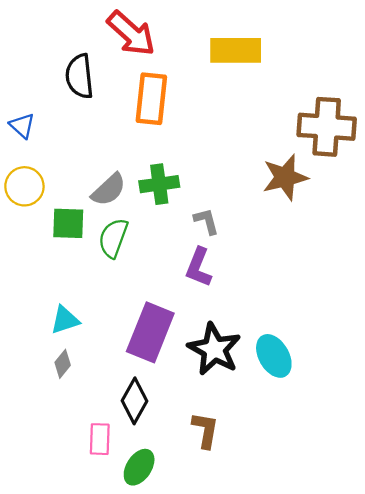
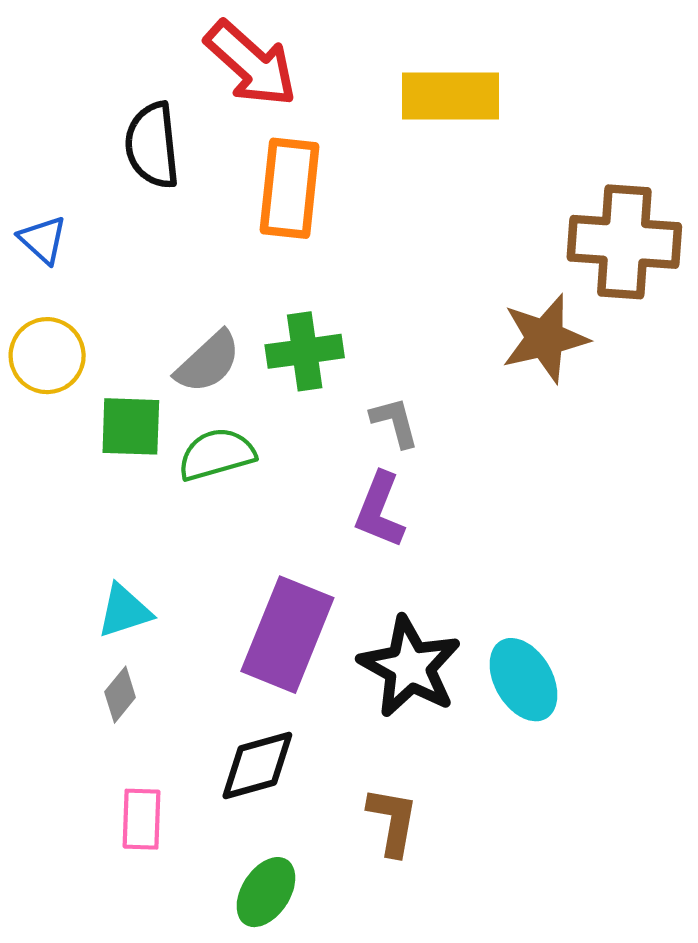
green semicircle: (113, 238) -> (217, 454), turned 54
black diamond: (135, 401) -> (257, 765), turned 45
pink rectangle: (100, 439) -> (142, 819), moved

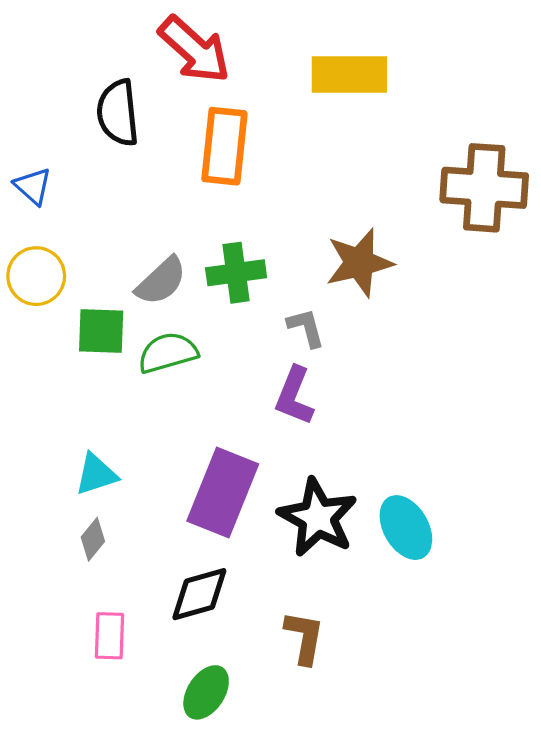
brown star: (545, 338) -> (359, 263), moved

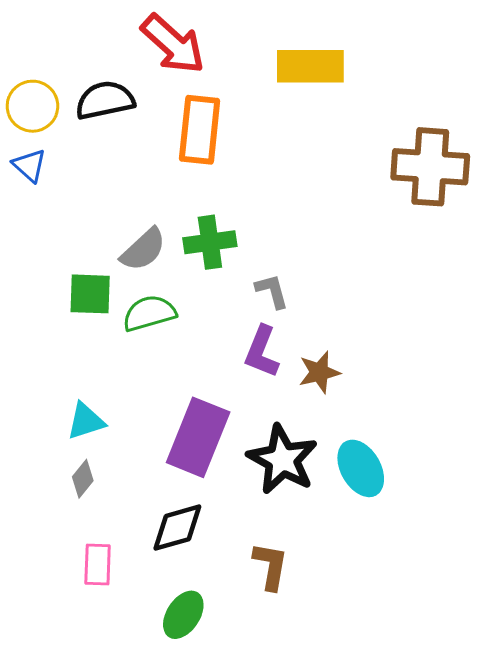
black semicircle: (118, 113) -> (105, 100), turned 84
brown star: (359, 263) -> (319, 372), moved, size x0.7
yellow circle: (36, 276) -> (32, 106), moved

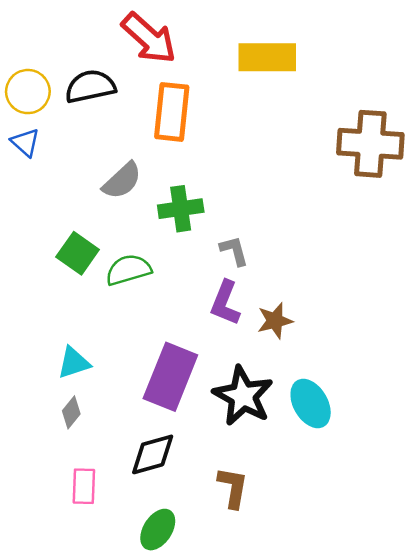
gray semicircle: (143, 250) -> (122, 181), moved
green square: (90, 294) -> (78, 253), turned 33

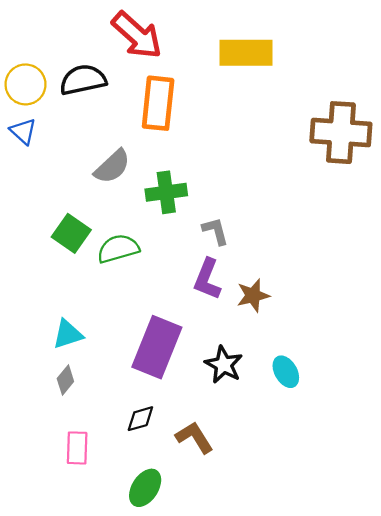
black star: (243, 396) -> (224, 365), size x0.7
cyan ellipse: (311, 403) -> (286, 372), size x0.7
black diamond: (153, 454) -> (140, 419), size x0.7
brown L-shape: (233, 488) -> (194, 437), moved, turned -42

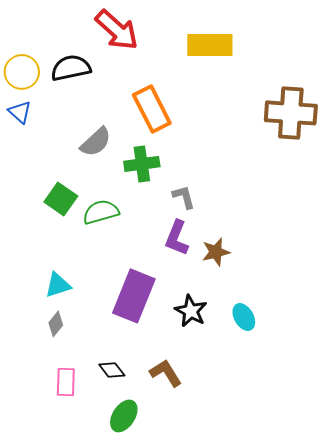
orange rectangle: (158, 103) -> (152, 109), moved, turned -33
black diamond: (140, 419) -> (112, 370), moved, turned 68

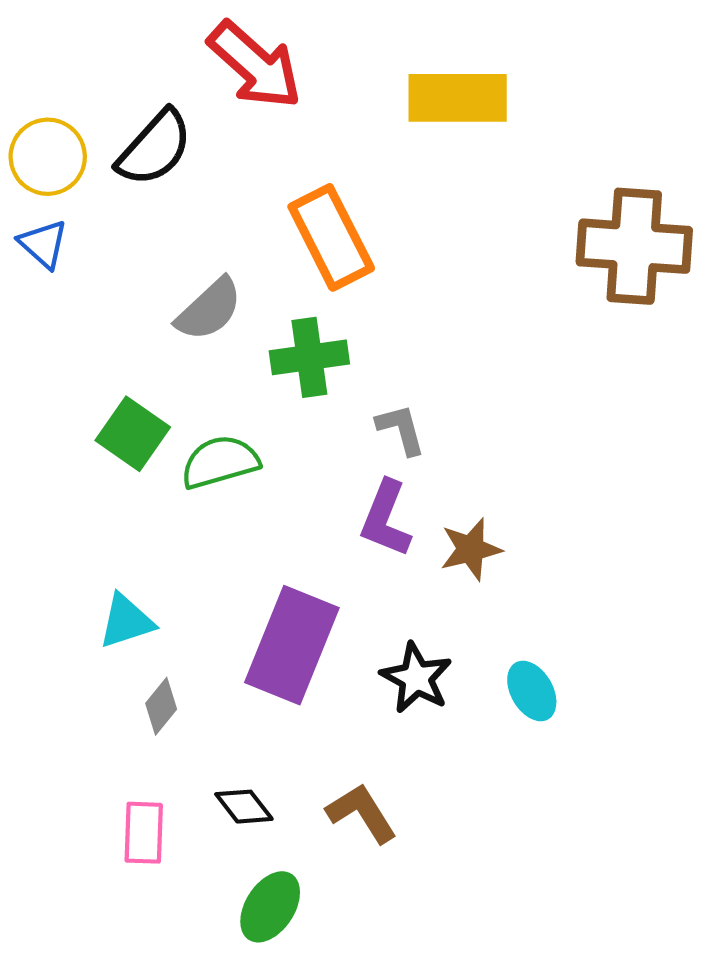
black semicircle: (71, 68) -> (155, 148), turned 144
gray diamond: (56, 324) -> (161, 706), moved

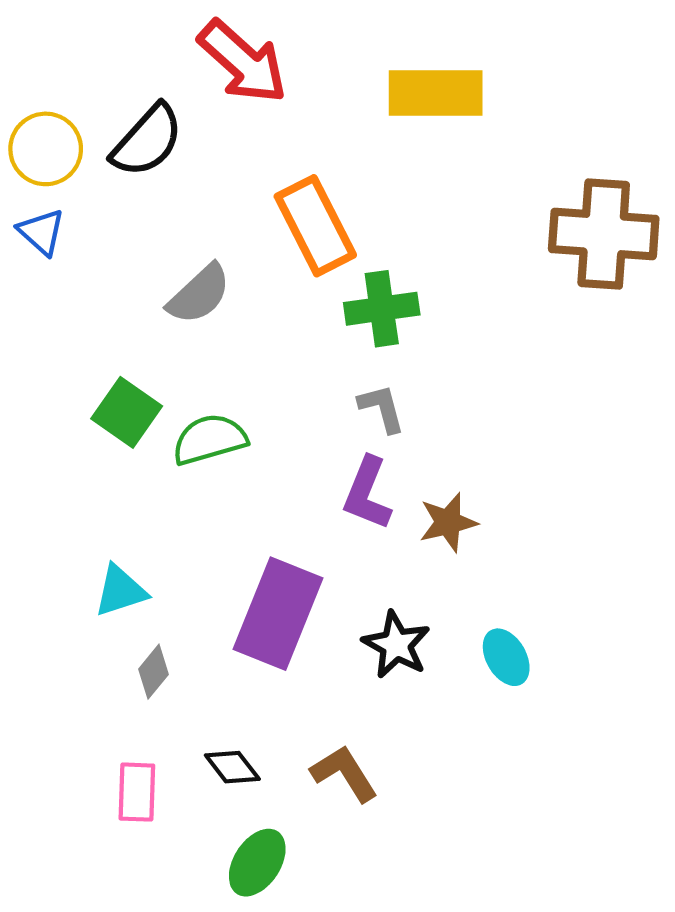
green cross: (309, 357) -> (382, 309), moved

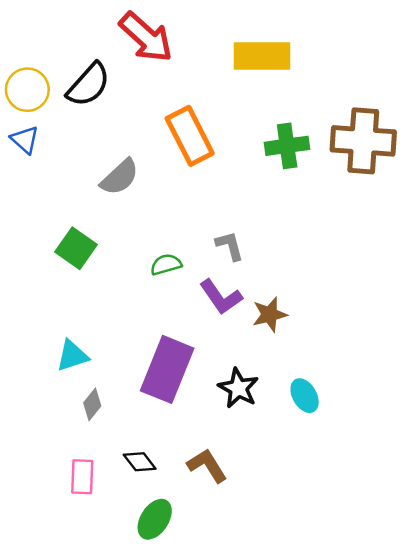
green cross: (382, 309) -> (287, 146), moved
green semicircle: (210, 439) -> (166, 264), moved, size x0.7
purple L-shape: (367, 493) -> (221, 297), turned -57

